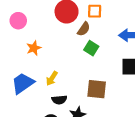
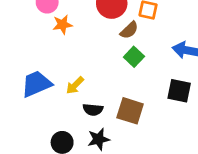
orange star: (34, 48) -> (62, 25), moved
black semicircle: (59, 100) -> (93, 110), moved

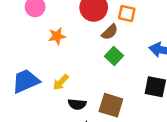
orange star: (62, 25) -> (57, 36), moved

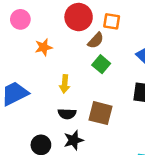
yellow arrow: (61, 82) -> (65, 84), moved, turned -36

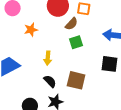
green square: (101, 64) -> (76, 42), turned 32
black semicircle: (67, 114) -> (50, 81), turned -136

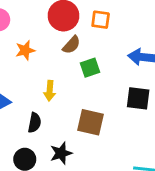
brown semicircle: (71, 24) -> (72, 45), moved
black semicircle: (50, 81) -> (34, 123), moved, turned 56

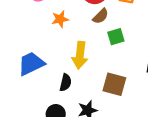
yellow arrow: (50, 91) -> (80, 55), size x1.5

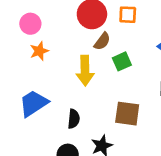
orange star: (60, 19) -> (39, 51), moved
yellow arrow: (80, 55) -> (85, 71), moved

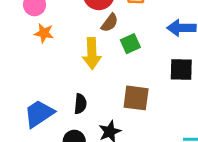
orange star: (39, 51) -> (44, 33), turned 30
blue trapezoid: (34, 103) -> (39, 114), moved

